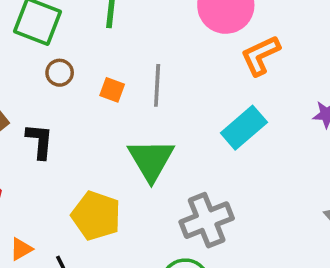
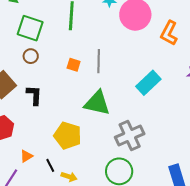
orange L-shape: (260, 55) -> (169, 33), moved, turned -35
brown circle: (60, 73) -> (31, 56), moved
green triangle: (151, 160) -> (97, 103), turned -44

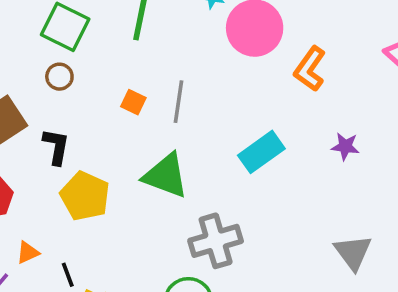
yellow pentagon: (68, 136) -> (85, 196), moved

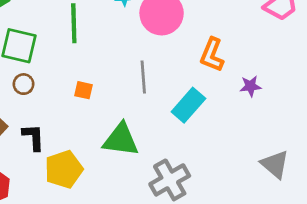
orange L-shape: (310, 69) -> (212, 55), moved
gray line: (179, 102) -> (143, 77), moved
yellow pentagon: (85, 196) -> (64, 169), turned -30

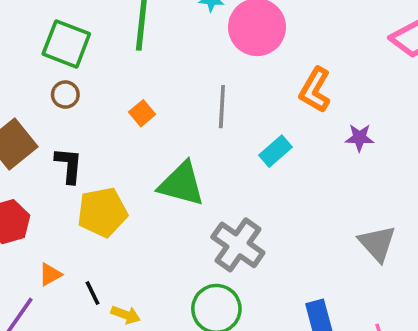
orange square: (83, 90) -> (142, 113), turned 30
cyan rectangle: (188, 105) -> (276, 151), size x0.7
gray cross: (170, 180) -> (238, 245), turned -33

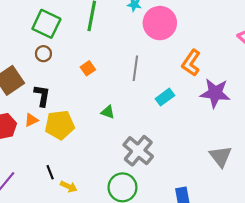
purple star: (359, 138) -> (215, 93), size x1.8
green triangle: (182, 184) -> (108, 112), size x0.5
orange triangle: (50, 274) -> (31, 120), moved

